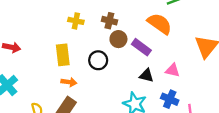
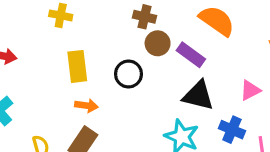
yellow cross: (76, 21) -> (61, 15), moved
pink triangle: (173, 70) -> (250, 90), moved, turned -40
black triangle: (146, 75) -> (198, 96), size x1.5

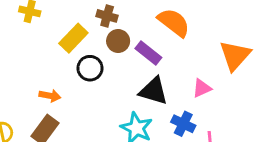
yellow rectangle: (77, 66) -> (73, 38), moved, turned 48

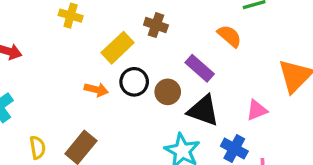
orange semicircle: (174, 23) -> (229, 36), size x0.7
brown circle: (118, 41) -> (168, 92), moved
orange arrow: (50, 96) -> (96, 90), moved

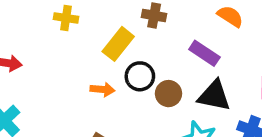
brown circle: (168, 92) -> (168, 94), moved

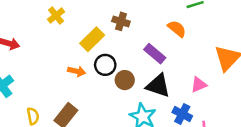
yellow cross: (66, 18) -> (56, 16), turned 36

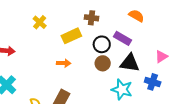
yellow rectangle: (92, 39) -> (71, 36), turned 30
black circle: (105, 65) -> (102, 44), moved

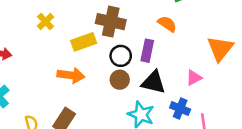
brown cross: (91, 18) -> (111, 22), size x1.6
purple rectangle: (122, 38) -> (147, 51), turned 66
orange arrow: (64, 63) -> (71, 75), size x1.5

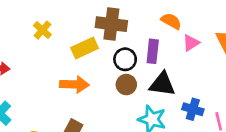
pink triangle: (194, 78) -> (191, 43), moved

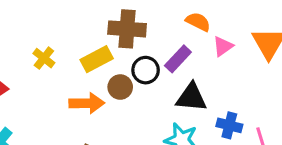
yellow cross: (42, 30) -> (44, 58), moved
purple rectangle: (153, 51) -> (178, 59), turned 40
brown circle: (126, 85) -> (120, 87), moved

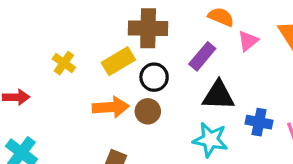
black circle: (146, 70) -> (154, 77), moved
brown circle: (120, 87) -> (148, 111), moved

